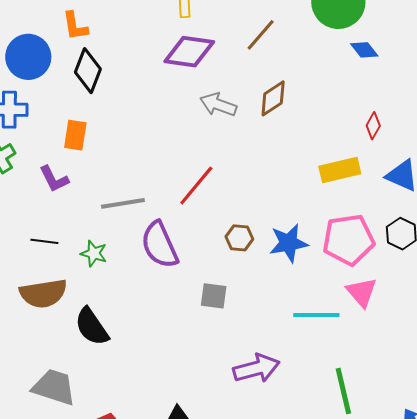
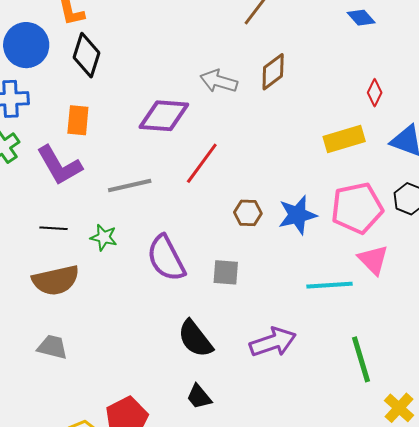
purple diamond: (189, 52) -> (164, 116), moved
purple L-shape: (54, 179) -> (59, 165), size x1.5
purple semicircle: (160, 245) -> (166, 258), moved
black semicircle: (92, 327) -> (195, 339), moved
gray trapezoid: (54, 387) -> (52, 347), moved, size x0.7

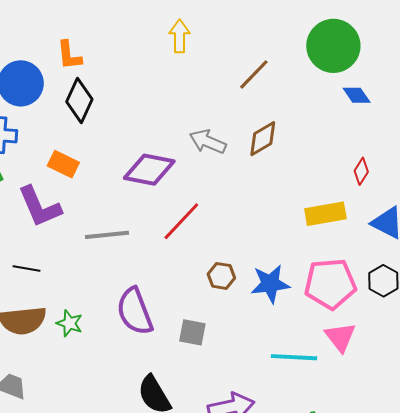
orange rectangle: (78, 120) -> (63, 164), turned -76
green star: (104, 237) -> (70, 323), moved

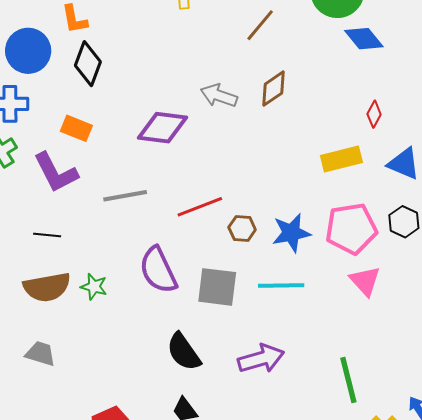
blue diamond: (357, 95) -> (364, 39), size x1.4
red line: (181, 221) -> (200, 207), moved, turned 30
gray square: (192, 332) -> (217, 287), size x1.5
cyan line: (294, 357) -> (281, 285), moved

